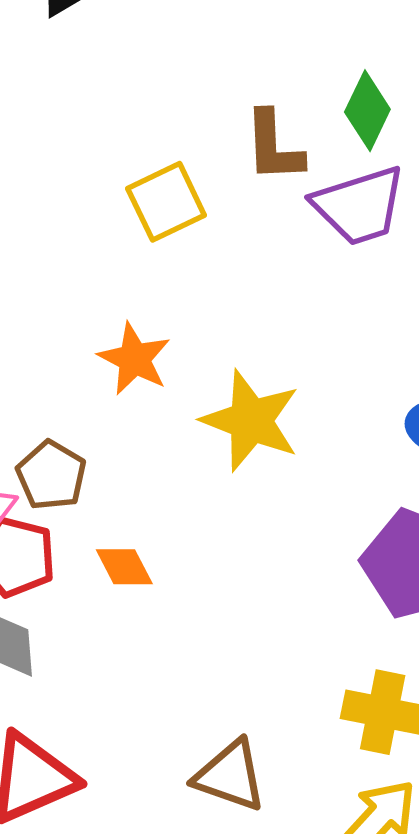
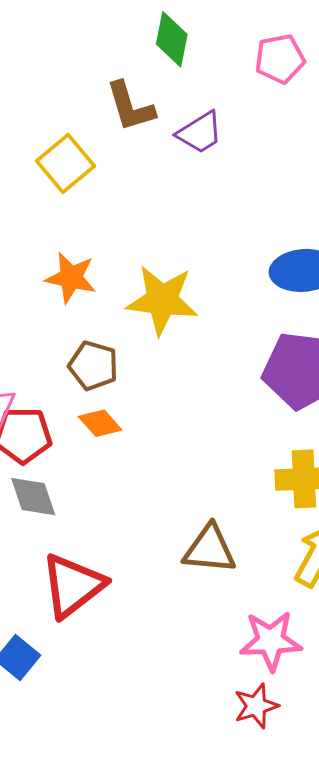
green diamond: (367, 111) -> (172, 39), moved
purple trapezoid: (359, 206) -> (200, 133), size x0.7
brown pentagon: (51, 475) -> (93, 366), moved

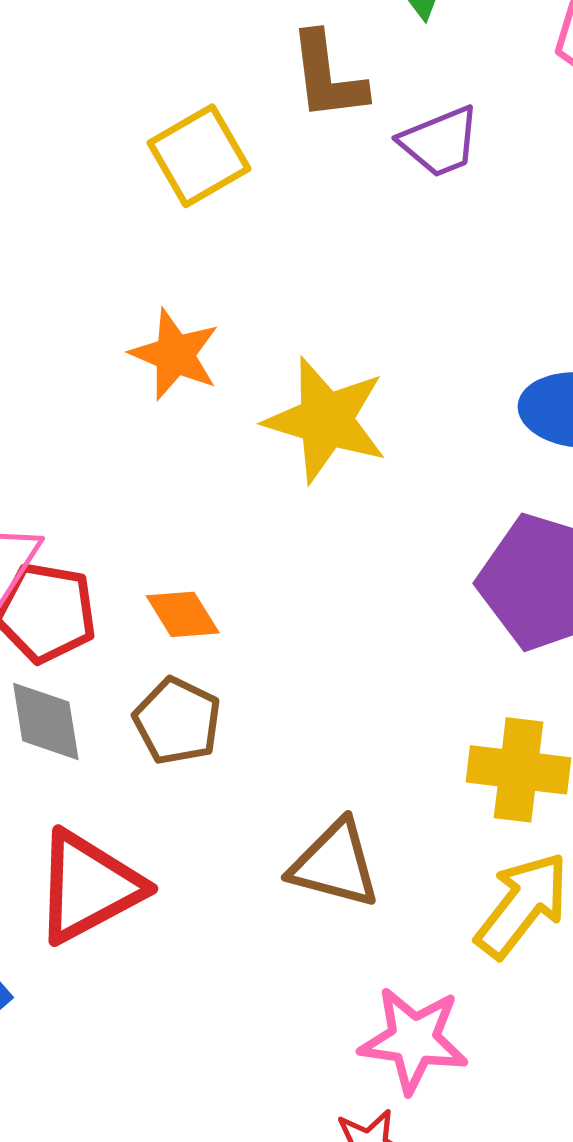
brown pentagon: (93, 366) -> (177, 721), moved

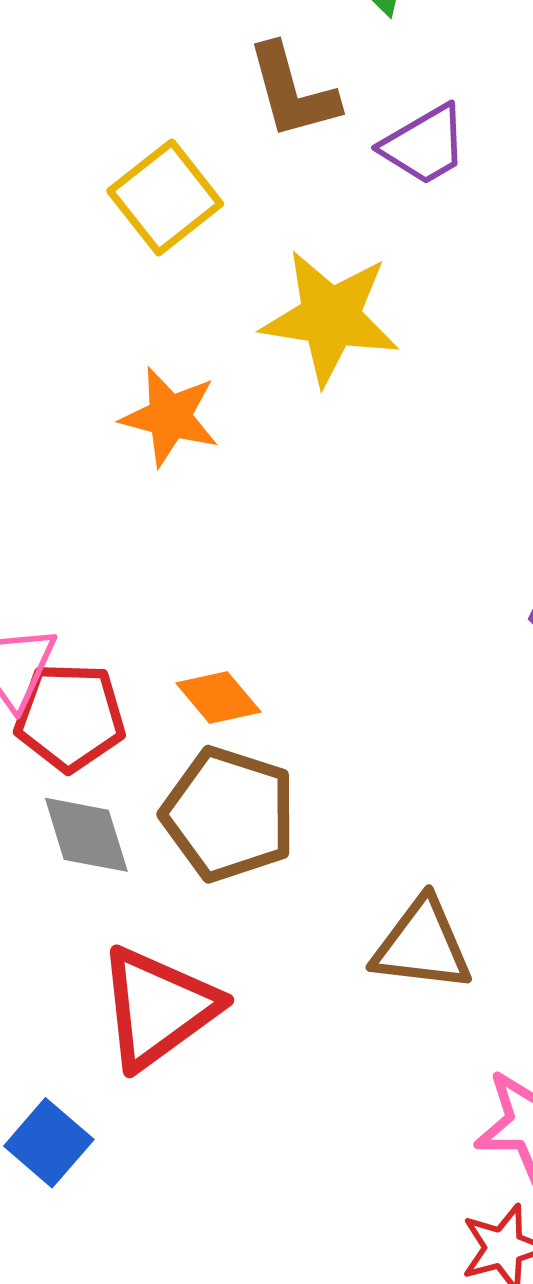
yellow star: (326, 420) -> (330, 317), moved
brown pentagon: (177, 721) -> (229, 814), size x1.4

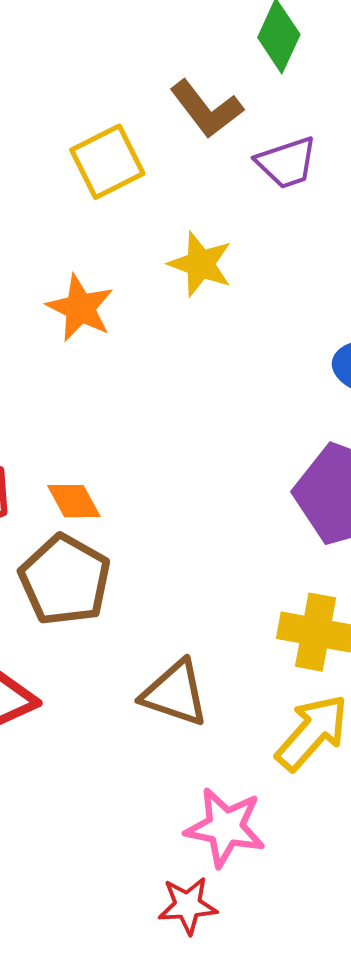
brown L-shape: (292, 91) -> (206, 109), turned -34
yellow star: (330, 317) -> (200, 264), size x0.7

